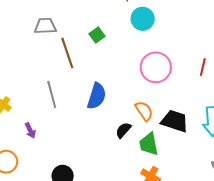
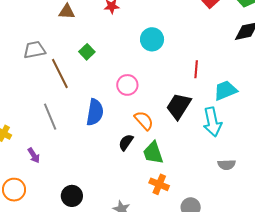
cyan circle: (143, 19) -> (152, 39), moved
pink circle: (156, 67) -> (127, 85), moved, size x0.7
black trapezoid: (175, 121) -> (179, 106), moved, turned -68

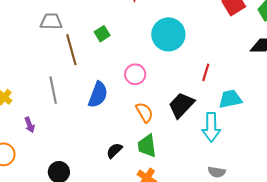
cyan circle: (152, 39) -> (168, 34), size x1.4
black semicircle: (126, 142) -> (114, 151), moved

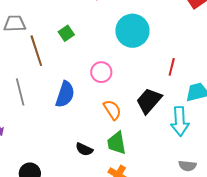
black semicircle: (114, 151) -> (84, 149), turned -108

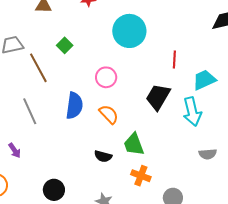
orange semicircle: (112, 110) -> (109, 114), moved

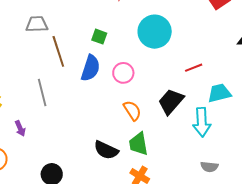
green square: (65, 45) -> (99, 37), moved, turned -35
red line: (174, 59) -> (194, 68), turned 54
blue semicircle: (74, 106) -> (91, 68), moved
orange semicircle: (109, 114) -> (132, 110), moved
black semicircle: (103, 156) -> (106, 150), size x1.4

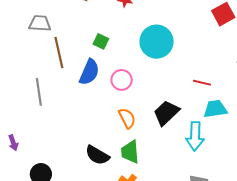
red line: (194, 68) -> (202, 83), moved, turned 30
purple arrow: (20, 128) -> (13, 143), moved

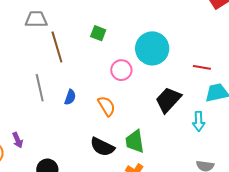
cyan circle: (157, 42) -> (152, 48), moved
blue semicircle: (89, 72) -> (70, 97), moved, size x0.6
orange semicircle: (127, 118) -> (107, 106), moved
cyan arrow: (195, 136) -> (199, 121), size x0.7

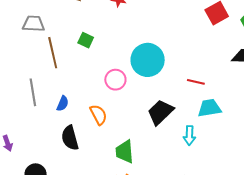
green square: (98, 33) -> (86, 40), moved
black semicircle: (102, 147) -> (70, 138), moved, turned 45

